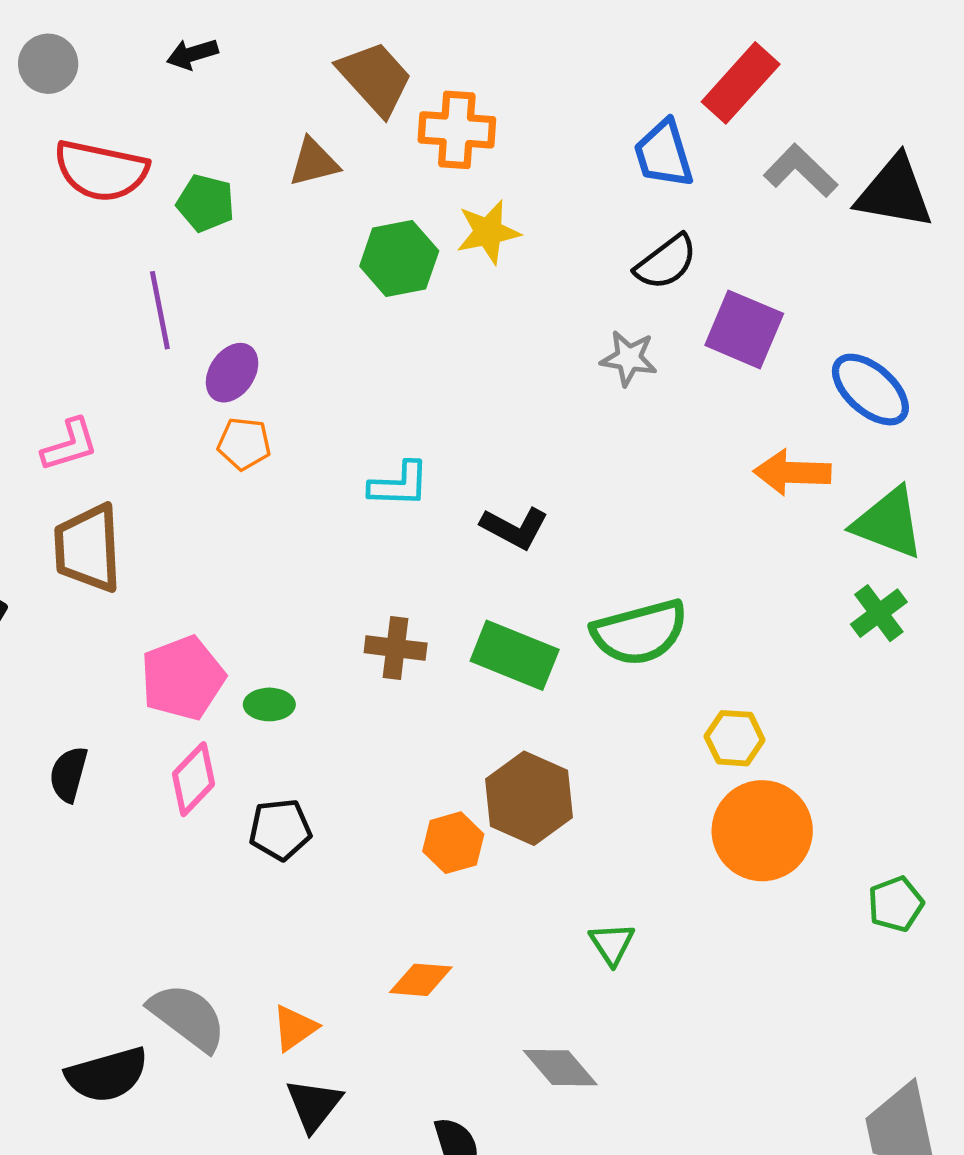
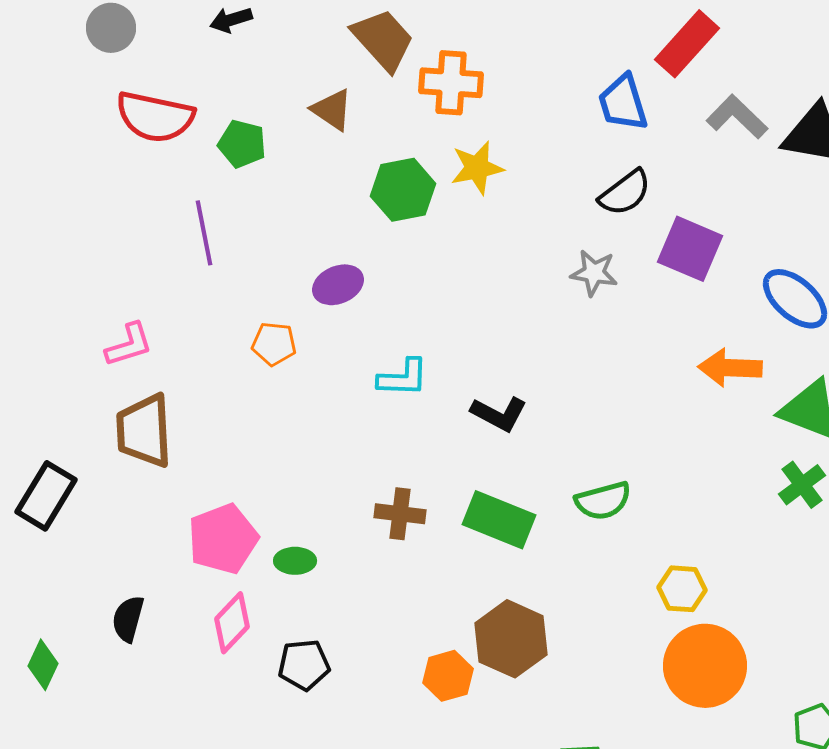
brown triangle: (314, 162) -> (332, 110), turned 48
purple ellipse: (232, 373) -> (338, 285), moved, turned 33
green semicircle: (640, 632) -> (603, 501), size x0.7

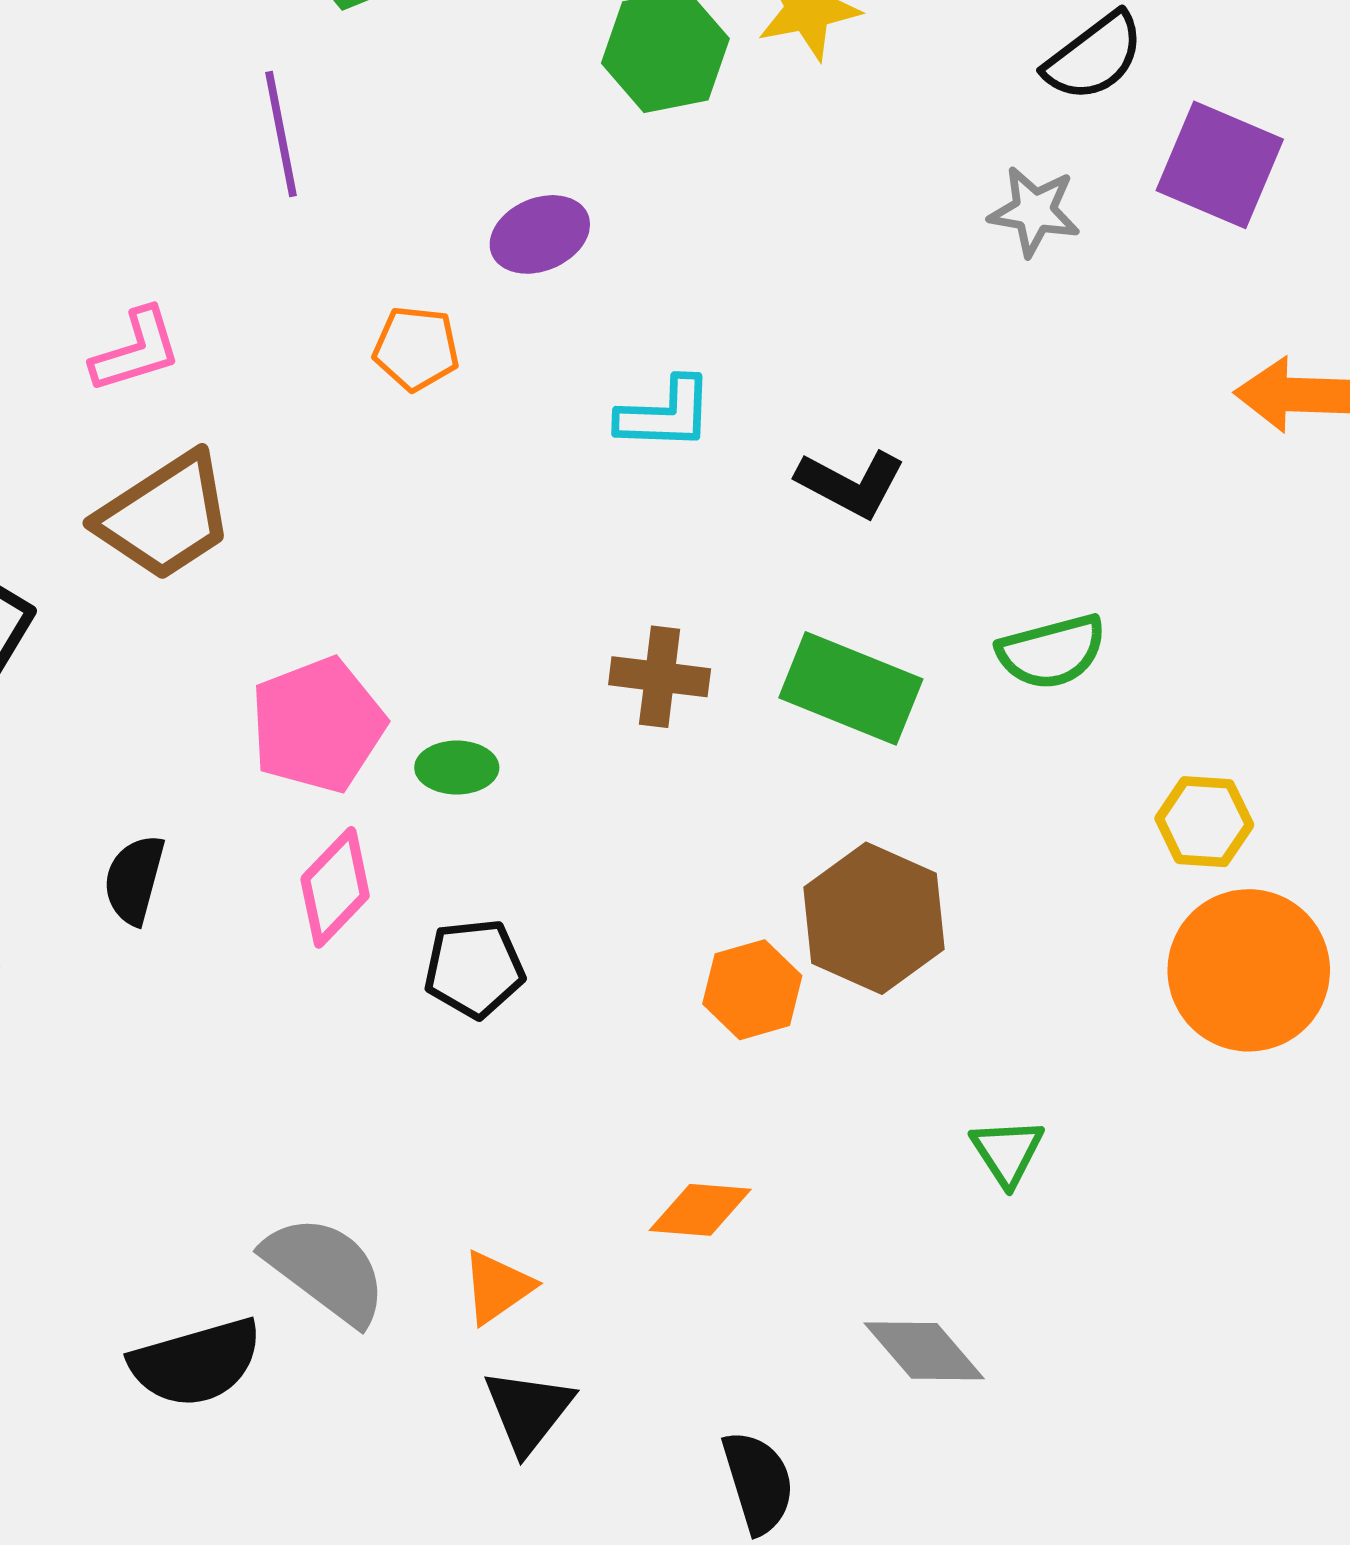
brown trapezoid: (144, 431) -> (165, 516), turned -120

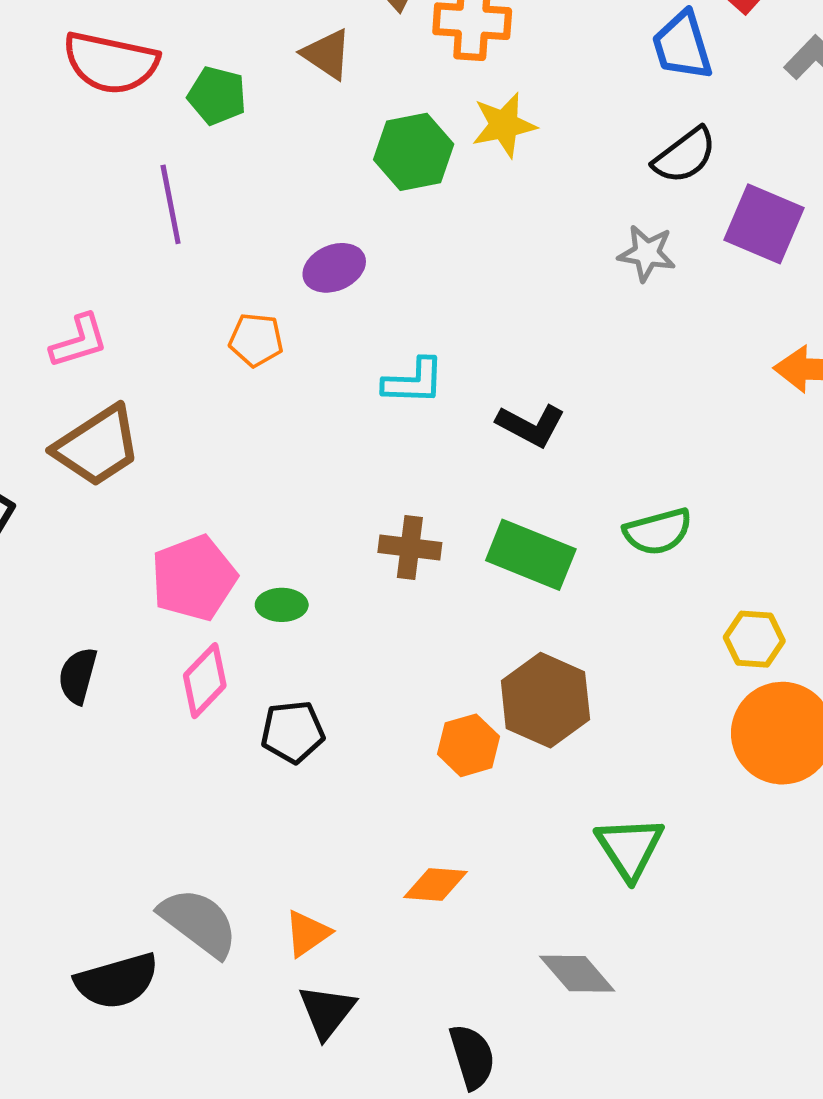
green triangle: (1007, 1152) -> (630, 848), size x1.5

